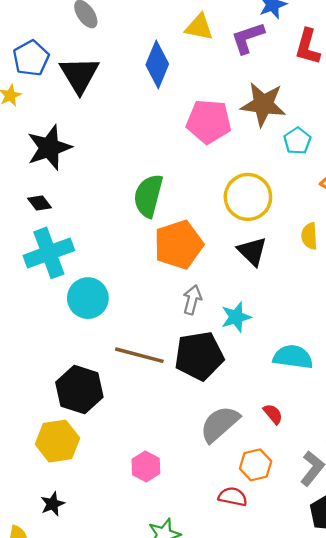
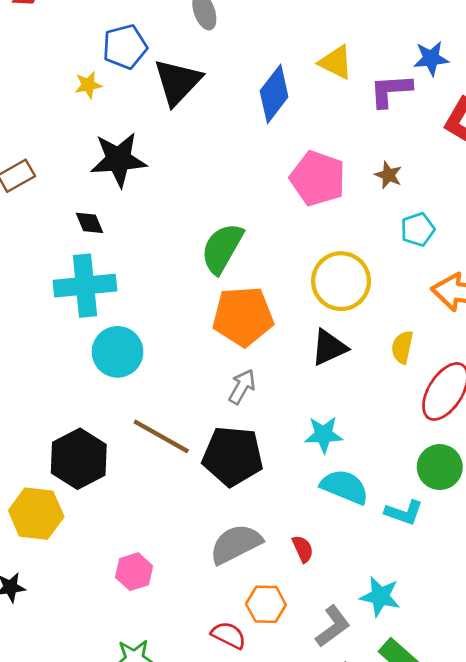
brown star: (263, 104) -> (388, 175), size x0.5
black triangle: (252, 251) -> (329, 347), turned 36
cyan star: (236, 317) -> (324, 435), moved

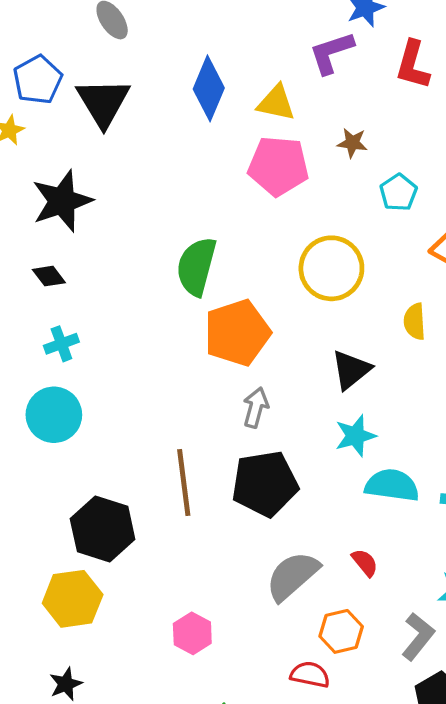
yellow triangle: (336, 62) -> (276, 103), moved
cyan cross: (85, 286) -> (61, 344), size x0.5
black triangle: (329, 347) -> (351, 370), moved
cyan circle: (118, 352) -> (54, 415), moved
brown line: (161, 436) -> (184, 483), turned 68

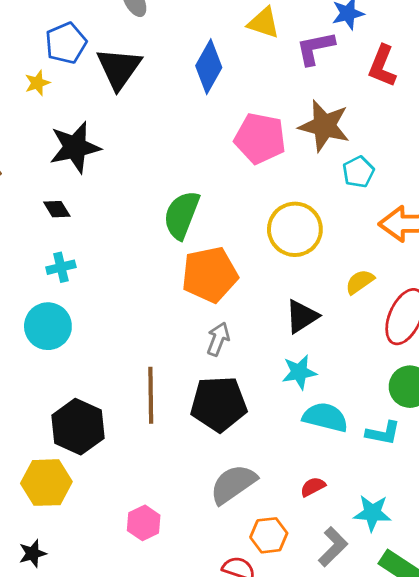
yellow triangle: (276, 103) -> (264, 23), moved
brown star: (352, 143) -> (324, 126), size x2.0
yellow semicircle: (415, 321) -> (360, 282), turned 52
red semicircle: (365, 563) -> (313, 487), moved, turned -85

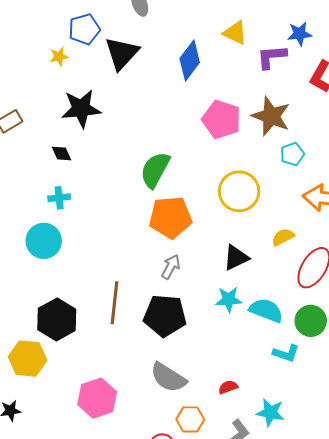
cyan semicircle: (325, 417) -> (266, 310), moved
gray semicircle: (233, 484) -> (168, 377), turned -120
pink hexagon: (144, 523) -> (97, 398), size x1.5

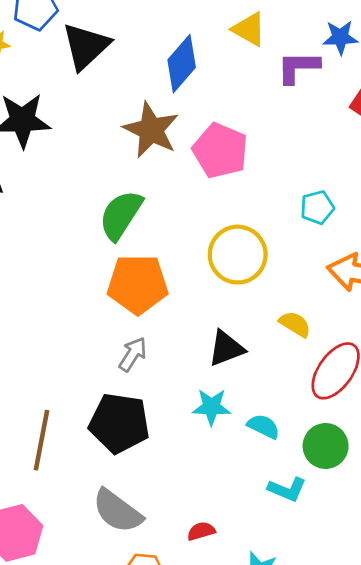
brown star: (271, 116) -> (151, 130), moved
yellow semicircle: (283, 237) -> (295, 324), turned 55
brown line: (115, 303) -> (41, 440), moved
cyan semicircle: (266, 310) -> (263, 426), size x0.7

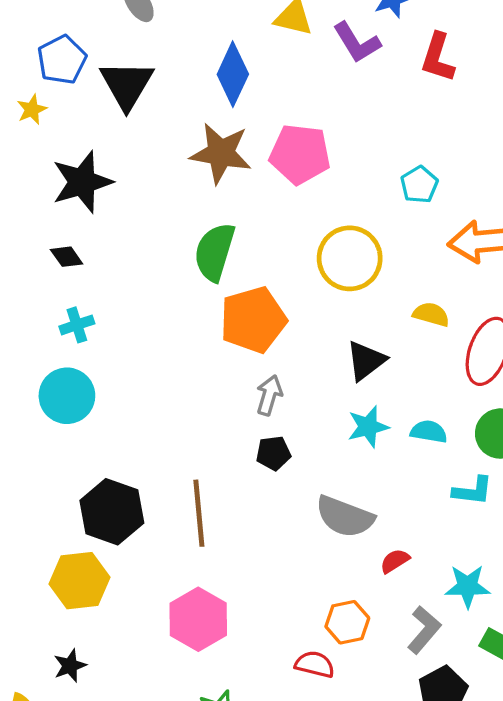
purple L-shape: (298, 67) -> (357, 42), turned -105
black pentagon: (119, 423) -> (273, 453), moved, size x0.5
gray semicircle: (117, 511) -> (345, 517), moved

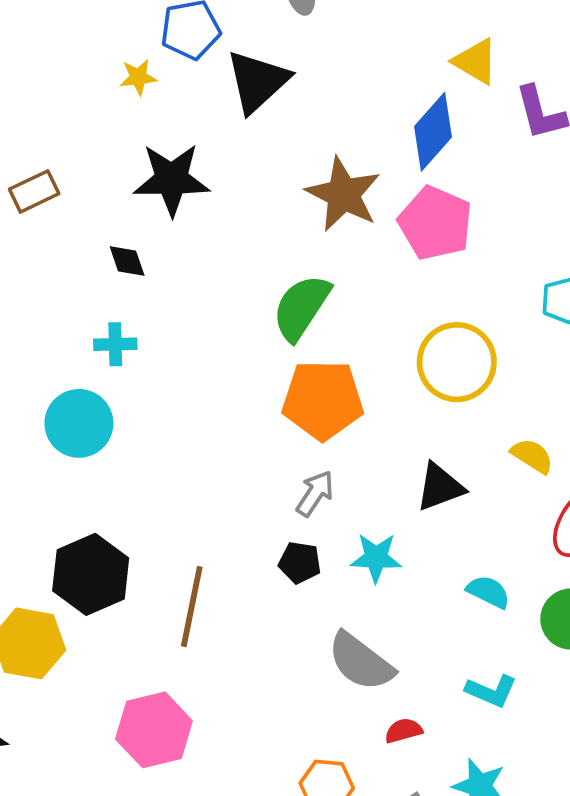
blue diamond: (233, 74) -> (433, 132), moved
cyan star: (368, 427) -> (376, 558), moved
cyan L-shape: (473, 491) -> (491, 691), moved

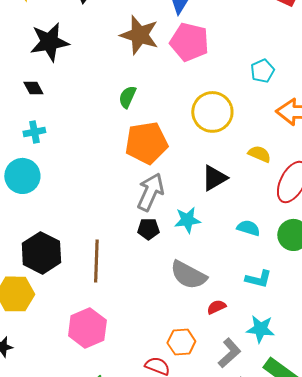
green semicircle: (301, 307) -> (127, 97), size x0.6
gray arrow: (315, 493) -> (150, 192), size x1.5

